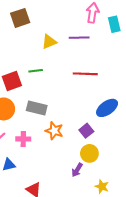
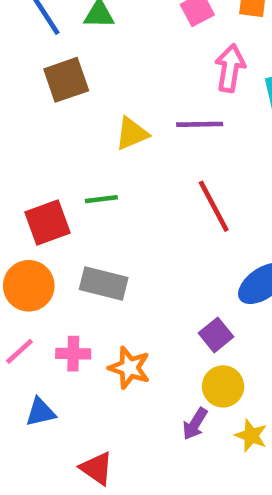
red line: (85, 74) -> (214, 206), turned 60
orange star: (54, 131) -> (129, 368), moved
yellow star: (102, 187) -> (251, 436), moved

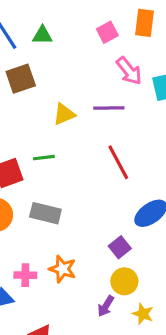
pink arrow: (230, 68) -> (129, 71), turned 132
pink cross: (73, 354) -> (25, 275), moved

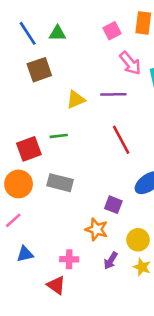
purple square: (120, 247) -> (113, 205), moved, turned -30
orange star: (62, 269) -> (96, 229), moved
pink cross: (25, 275) -> (69, 259), moved
yellow circle: (124, 281) -> (138, 240), moved

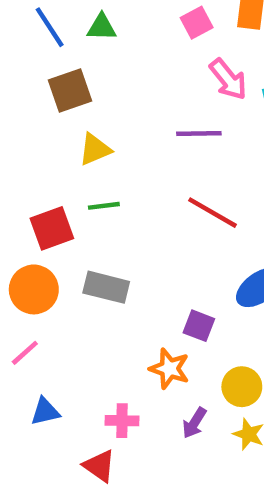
yellow triangle: (76, 100) -> (95, 149), moved
red line: (121, 140) -> (212, 213), turned -32

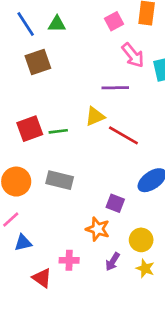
yellow triangle: (95, 149) -> (95, 116), moved
red square: (52, 228) -> (30, 129), moved
blue triangle: (45, 412) -> (23, 243), moved
red triangle: (99, 466) -> (42, 278), moved

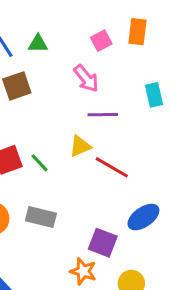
pink arrow: (133, 55) -> (86, 78), moved
green line: (58, 131) -> (39, 163), turned 54
purple square: (115, 203) -> (103, 243), size x1.4

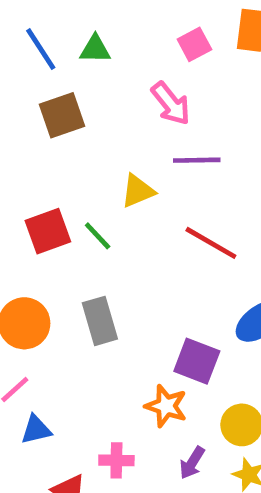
yellow triangle: (80, 146) -> (138, 191), moved
gray rectangle: (41, 217) -> (100, 321), turned 60

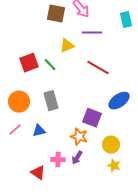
brown square: (62, 115) -> (56, 14), moved, turned 30
blue triangle: (36, 430) -> (39, 131), moved
purple arrow: (192, 463) -> (77, 158), moved

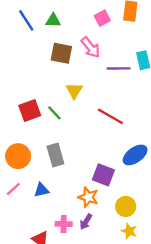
purple line: (92, 33) -> (119, 68), moved
yellow triangle: (67, 46) -> (74, 91), turned -35

